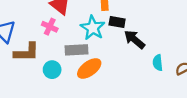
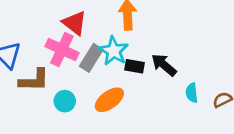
black rectangle: (117, 22) -> (135, 66), moved
pink cross: (50, 27) -> (62, 50), size x1.6
gray rectangle: (76, 50) -> (91, 58), moved, turned -55

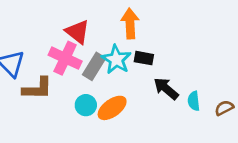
black arrow: (164, 65) -> (166, 89), moved
black rectangle: (135, 66) -> (144, 58), moved
cyan circle: (65, 101) -> (86, 105), moved

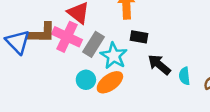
cyan star: (116, 59) -> (114, 56), moved
brown L-shape: (37, 89) -> (42, 33), moved

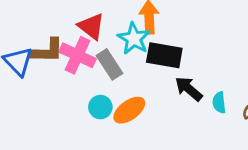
black rectangle: (139, 37) -> (164, 55), size x1.6
gray rectangle: (93, 44) -> (110, 64), turned -65
cyan star: (114, 56) -> (134, 39), moved

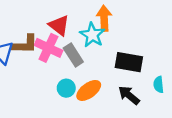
black rectangle: (164, 55) -> (129, 62), moved
black arrow: (189, 89) -> (129, 95), moved

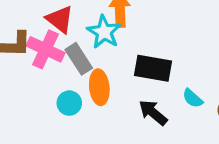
cyan semicircle: (159, 85) -> (193, 98), turned -42
orange ellipse: (89, 90) -> (99, 87), moved, turned -60

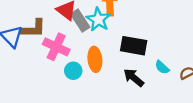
pink cross: (46, 49) -> (56, 47), moved
gray rectangle: (79, 59) -> (80, 21), moved

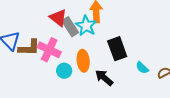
brown L-shape: (33, 29) -> (29, 48), moved
black rectangle: (134, 46) -> (117, 49), turned 60
black arrow: (134, 78) -> (104, 78), moved

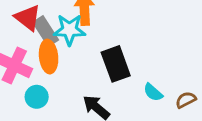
cyan star: (86, 26) -> (69, 30), turned -30
orange ellipse: (83, 61) -> (49, 57), moved

